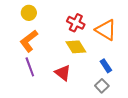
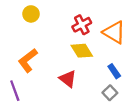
red cross: (76, 23) -> (82, 25), turned 36
orange L-shape: (29, 41) -> (28, 60), moved
purple line: (30, 67) -> (15, 91), moved

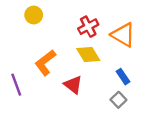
orange L-shape: (28, 60) -> (45, 63), moved
purple line: (15, 91) -> (16, 85), moved

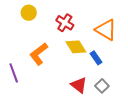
red cross: (88, 27) -> (65, 23), moved, turned -30
blue rectangle: (123, 77) -> (96, 58), moved
red triangle: (73, 85) -> (79, 85), moved

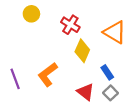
yellow diamond: (76, 47) -> (82, 51), turned 55
orange L-shape: (39, 54) -> (48, 74), moved
blue rectangle: (96, 58) -> (107, 72), moved

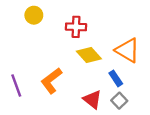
red cross: (70, 25) -> (76, 27), turned -30
orange triangle: (115, 32) -> (127, 50), moved
yellow diamond: (82, 51) -> (89, 55), turned -65

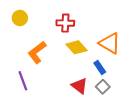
yellow circle: (34, 15) -> (20, 18), moved
orange L-shape: (51, 81) -> (37, 52), moved
purple line: (16, 85) -> (23, 81), moved

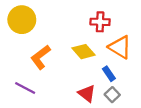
yellow circle: (20, 18) -> (22, 20), size x1.6
red cross: (65, 23) -> (100, 22), moved
purple line: (23, 81) -> (25, 88), turned -42

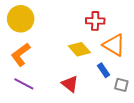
orange L-shape: (41, 57) -> (21, 54), moved
red triangle: (87, 94) -> (70, 84), moved
gray square: (112, 95) -> (121, 85), moved, turned -32

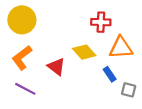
orange triangle: (114, 45) -> (121, 48), turned -35
red triangle: (70, 84) -> (56, 67), moved

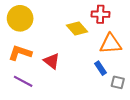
red cross: (101, 22) -> (100, 14), moved
yellow diamond: (84, 52) -> (77, 28), moved
orange L-shape: (22, 58) -> (20, 53), turned 55

